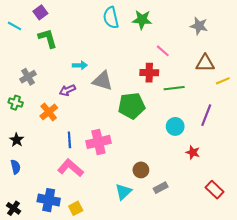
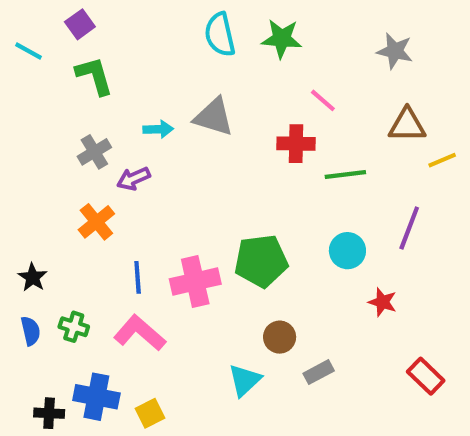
gray cross: (28, 77) -> (94, 152), moved
gray triangle: (103, 81) -> (214, 117), moved
green cross: (16, 103) -> (74, 327), moved
green pentagon: (132, 106) -> (261, 261), moved
black cross: (13, 208) -> (49, 413), moved, turned -32

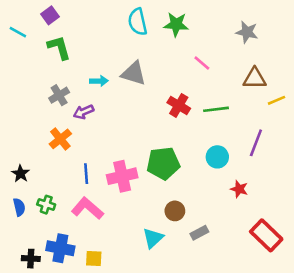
red cross: (296, 144) -> (179, 105), moved, turned 30
red rectangle: (426, 376) -> (266, 235), size x1.4
yellow square: (150, 413) -> (94, 259), turned 30

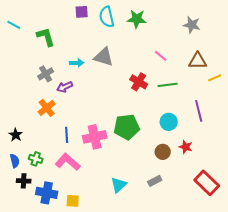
purple square: (50, 15) -> (82, 12), moved, turned 32
pink line: (202, 63) -> (161, 56), moved
purple line: (256, 143) -> (199, 111), turned -35
brown circle: (175, 211) -> (163, 152), moved
black cross: (31, 259) -> (24, 181), moved

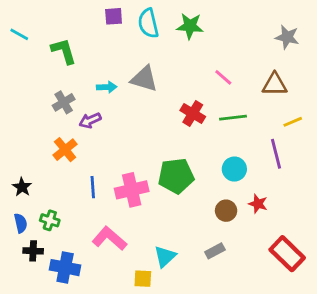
gray star: (192, 25) -> (287, 37), moved
yellow line: (215, 78) -> (293, 122), moved
pink L-shape: (68, 162) -> (109, 238), moved
yellow square: (73, 201) -> (143, 279), moved

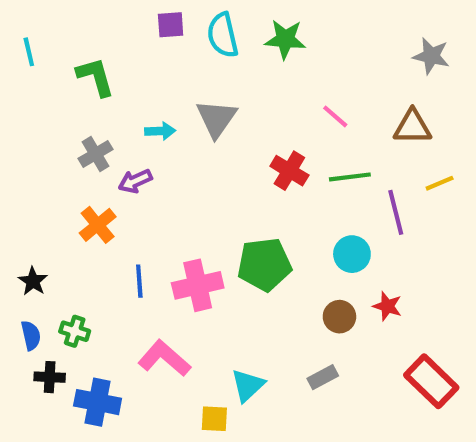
cyan line: (19, 34) -> (29, 52), turned 48
gray triangle: (144, 79) -> (216, 119), turned 48
purple line: (276, 154) -> (396, 212), moved

